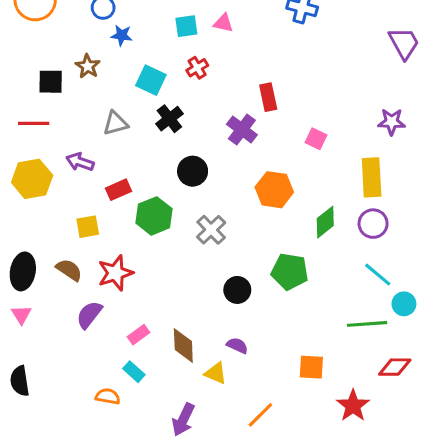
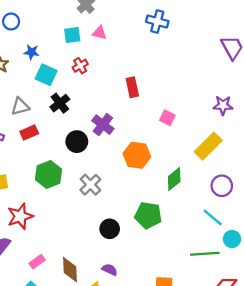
blue star: (122, 35) -> (31, 52), moved
purple cross: (242, 129) -> (103, 125), moved
yellow rectangle: (372, 177) -> (208, 146), turned 48
red rectangle: (119, 190) -> (29, 133), moved
purple circle: (373, 224) -> (222, 186), moved

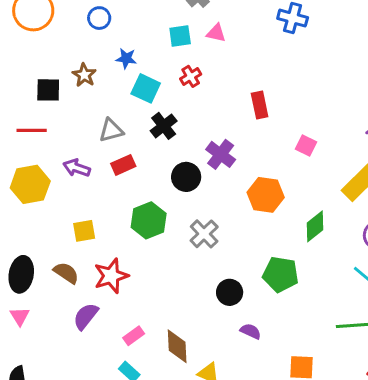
purple semicircle: (110, 270) -> (251, 331), moved

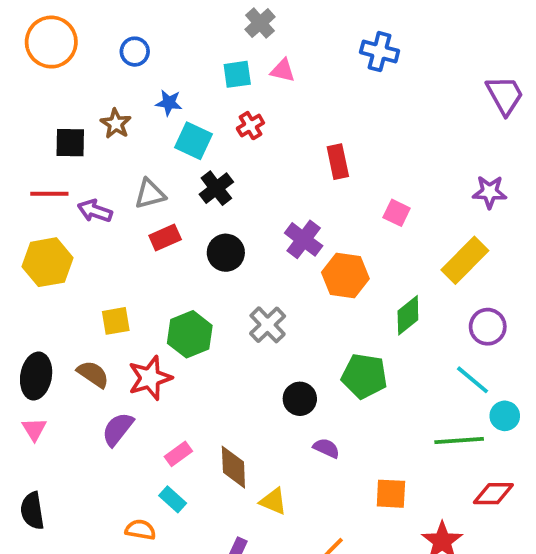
purple cross: (221, 154) -> (304, 239), moved
purple arrow: (77, 168) -> (95, 211), moved
black circle: (186, 177) -> (226, 253), moved
green hexagon: (149, 220) -> (190, 334), moved

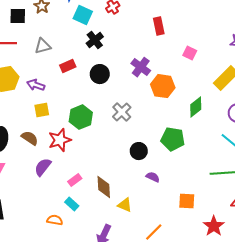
gray triangle: (150, 194) -> (43, 46), moved
purple arrow: (95, 211) -> (36, 85), moved

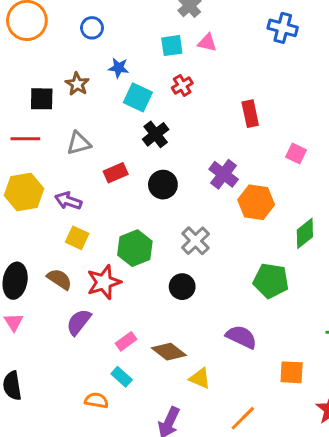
yellow square: (42, 110) -> (77, 238), turned 35
black circle: (139, 151) -> (182, 287), moved
purple semicircle: (153, 177) -> (241, 337), size x1.5
brown diamond: (104, 187) -> (169, 352), turned -50

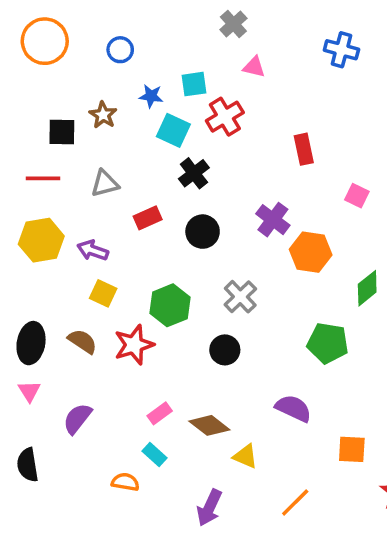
cyan square: (172, 46) -> (194, 84), moved
red cross: (182, 86) -> (225, 117), size x1.5
purple semicircle: (79, 322) -> (77, 419), moved

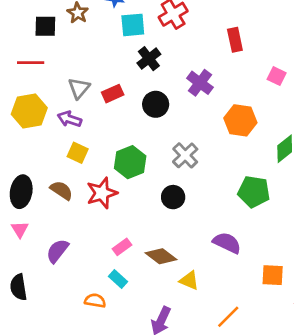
cyan square: (173, 130) -> (133, 25), turned -30
gray triangle: (105, 184) -> (79, 88), moved, turned -35
purple cross: (273, 220) -> (200, 83), moved

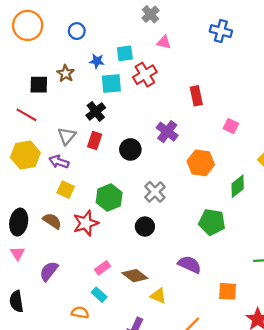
black cross: (149, 59) -> (96, 111), moved
red line: (31, 63) -> (26, 115), turned 30
red rectangle: (113, 94) -> (95, 141), turned -48

